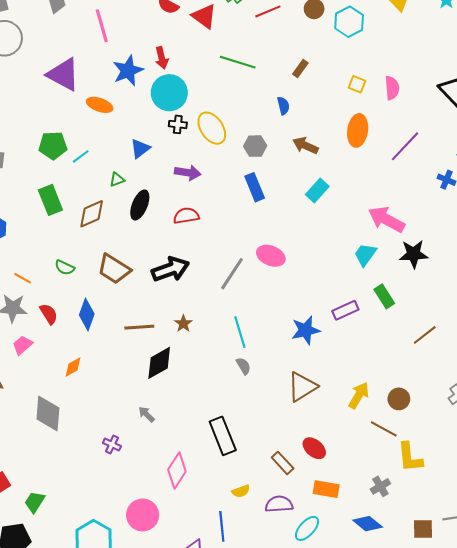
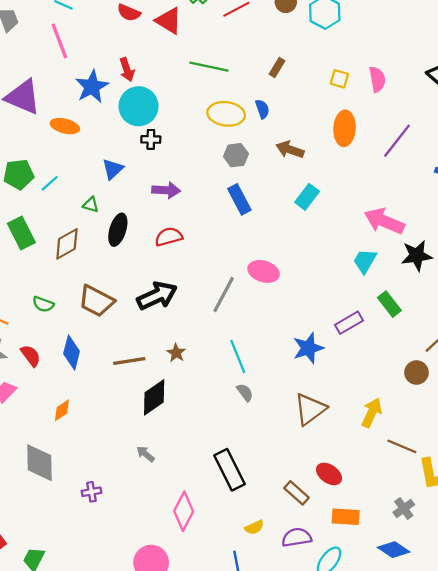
yellow ellipse: (212, 128) -> (226, 114), moved, turned -44
green triangle: (117, 180) -> (91, 205), turned 42
brown circle: (399, 399) -> (416, 373), moved
purple cross: (112, 445) -> (91, 492), moved, turned -30

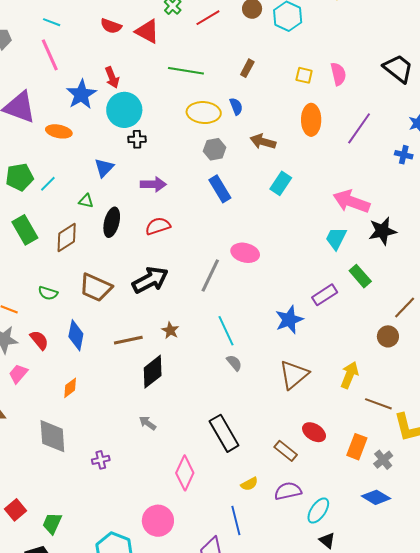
orange rectangle: (346, 517) -> (357, 447), moved, turned -70

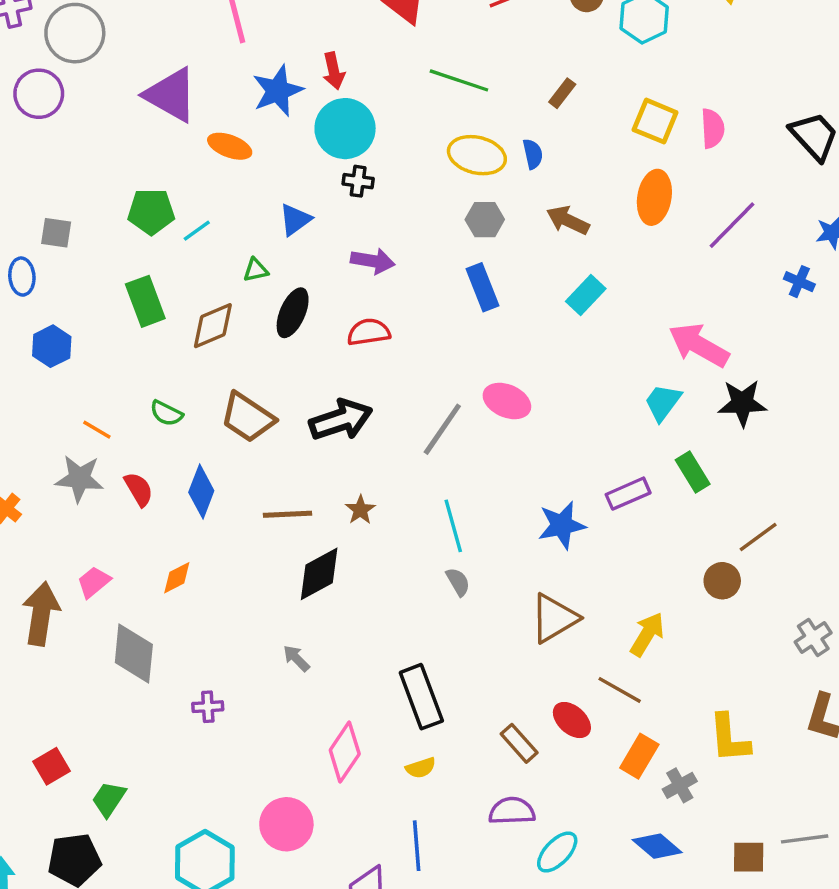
yellow square: (304, 75) -> (655, 121), size x1.5
green triangle: (86, 201) -> (256, 270), turned -35
pink trapezoid: (18, 374) -> (94, 582), moved
brown line: (378, 404) -> (620, 690), moved
yellow semicircle: (249, 484) -> (421, 768), moved

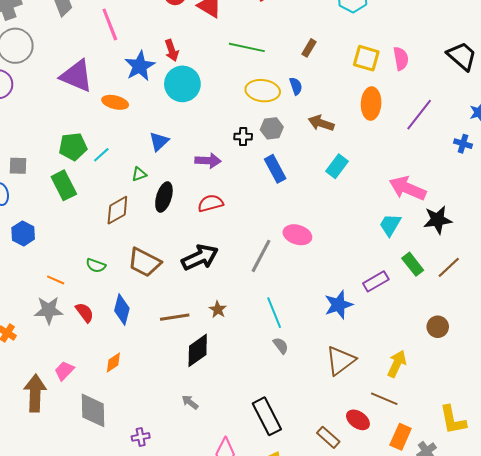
black cross: (358, 181) -> (243, 137), moved
green rectangle: (145, 301) -> (64, 185), moved
brown line: (758, 537) -> (449, 267), moved

